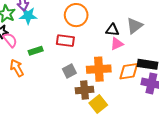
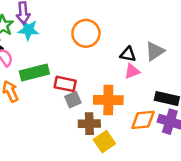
red rectangle: (65, 41) -> (65, 84), moved
green rectangle: (36, 51) -> (34, 72), size x1.6
orange diamond: (129, 71) -> (143, 120), moved

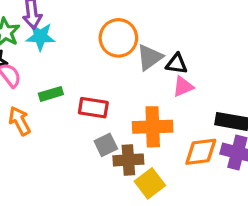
gray triangle: (155, 51) -> (150, 57), moved
green rectangle: (34, 72) -> (51, 94), size x0.6
gray square: (73, 100) -> (106, 145), moved

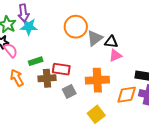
brown cross: (128, 160) -> (47, 78), moved

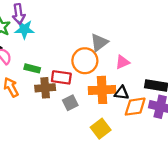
orange circle: (76, 27) -> (85, 61), moved
black triangle: (111, 42) -> (122, 93), moved
green rectangle: (36, 61) -> (32, 68), turned 32

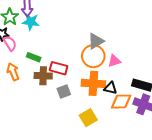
orange circle: (85, 61) -> (93, 56), moved

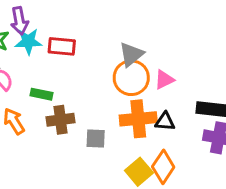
red rectangle: (59, 68) -> (62, 46), moved
gray square: (64, 92) -> (96, 138), turned 32
orange diamond: (121, 102) -> (163, 167), moved, turned -45

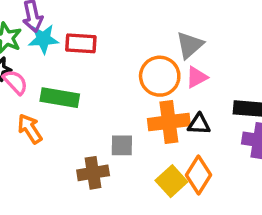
gray triangle: (131, 54) -> (190, 45), moved
green rectangle: (42, 94) -> (60, 98), size x1.5
brown cross: (60, 120) -> (93, 173), moved

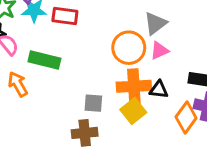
brown cross: (93, 173) -> (85, 133), moved
orange diamond: (198, 175) -> (186, 118), moved
yellow square: (171, 181) -> (133, 111), moved

